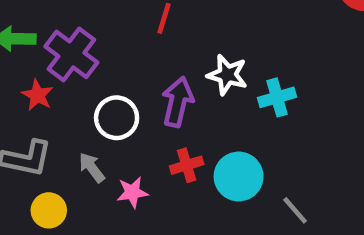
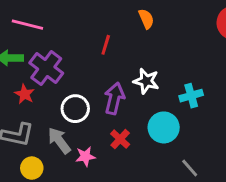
cyan cross: (277, 97) -> (191, 96), moved
red cross: (187, 165) -> (120, 139), turned -30
gray arrow: (92, 167) -> (59, 140), size x1.4
cyan circle: (239, 177) -> (164, 127), moved

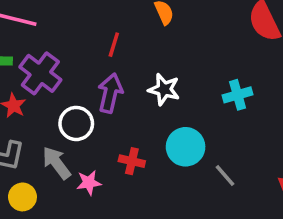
cyan cross: (191, 96) -> (238, 95), moved
purple arrow: (114, 98) -> (110, 93), moved
red cross: (120, 139) -> (132, 161), turned -30
gray line: (190, 168) -> (225, 175), moved

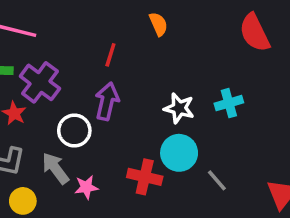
white star: (164, 89) -> (179, 108), moved
red cross: (132, 161) -> (145, 177), moved, size x1.4

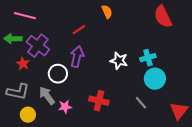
red line: (110, 55) -> (79, 30), turned 40
cyan circle: (179, 153) -> (155, 79), moved

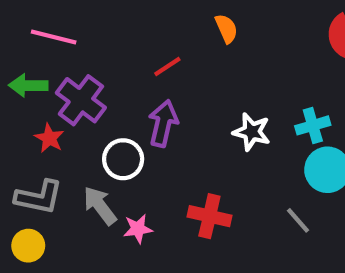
yellow circle: (28, 115) -> (28, 246), moved

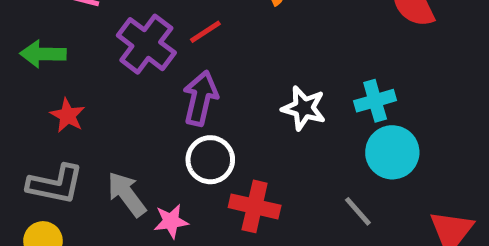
purple cross: (81, 100) -> (146, 44), moved
white circle: (123, 159) -> (210, 160), moved

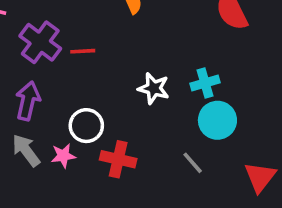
red line: (205, 32) -> (83, 51), moved, turned 30
purple arrow: (200, 98) -> (28, 101), moved
pink star: (171, 221) -> (63, 156), moved

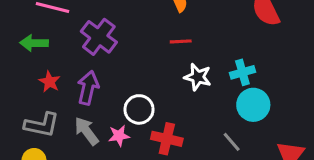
red line: (83, 51) -> (181, 41), moved

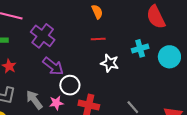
cyan cross: (242, 72) -> (140, 48), moved
purple arrow: (88, 88) -> (53, 66), moved, turned 115
cyan circle: (253, 105) -> (169, 57), moved

